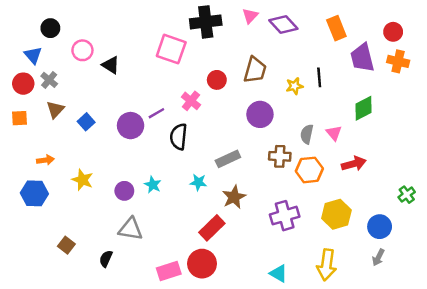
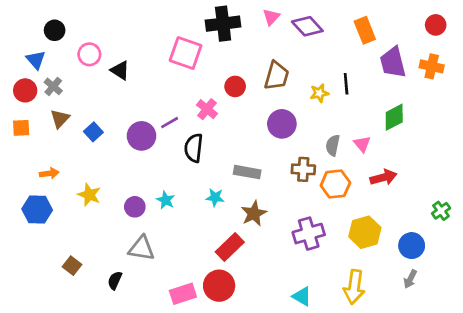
red circle: (393, 32) -> (436, 25), moved
gray rectangle: (228, 159) -> (247, 172), turned 35

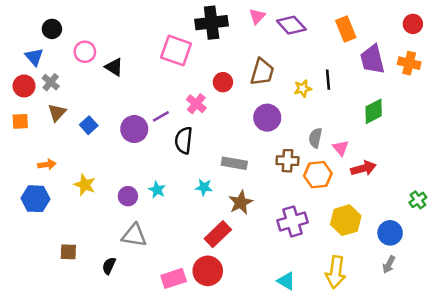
pink triangle: (362, 144) -> (341, 148), moved
brown square: (72, 266) -> (68, 252), turned -36

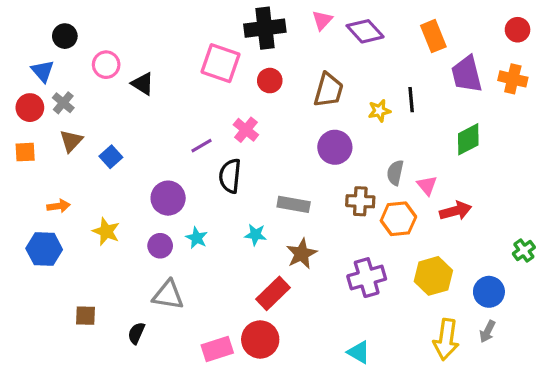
red circle: (223, 82) -> (270, 81), moved
purple circle: (134, 129) -> (168, 198), moved
yellow arrow: (336, 272) -> (446, 339), moved

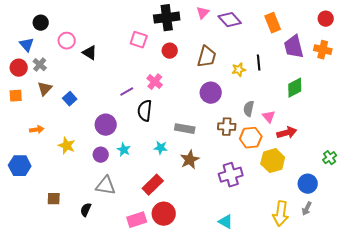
pink square: (220, 63) -> (139, 40), size x0.7
blue hexagon: (44, 249) -> (20, 166), moved
yellow hexagon: (433, 276) -> (273, 161), moved
red rectangle: (273, 293) -> (153, 185), moved

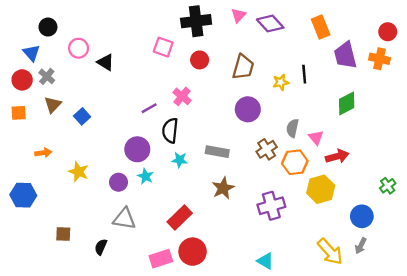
red circle: (326, 19) -> (388, 32), moved
purple circle: (106, 125) -> (137, 149), moved
brown cross: (227, 127) -> (267, 149), turned -36
cyan star: (161, 148) -> (180, 160), moved
yellow arrow: (281, 214) -> (330, 252), turned -50

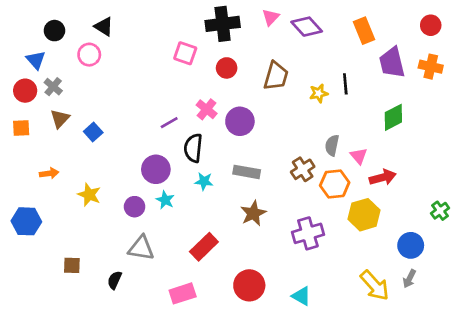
red circle: (388, 32) -> (431, 25), moved
black triangle: (106, 62) -> (104, 27), moved
purple circle: (248, 109) -> (240, 121), moved
red circle: (193, 252) -> (249, 285), moved

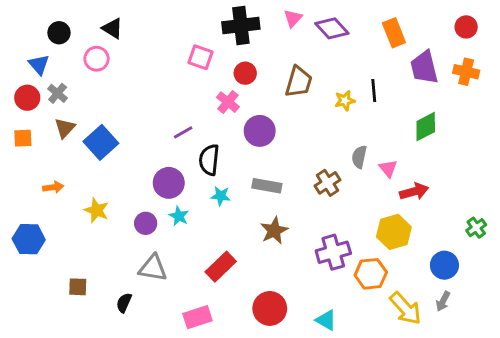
pink cross: (207, 109) -> (228, 102), moved
blue square: (93, 132) -> (101, 142), size x1.6
orange hexagon: (335, 184) -> (371, 274), moved

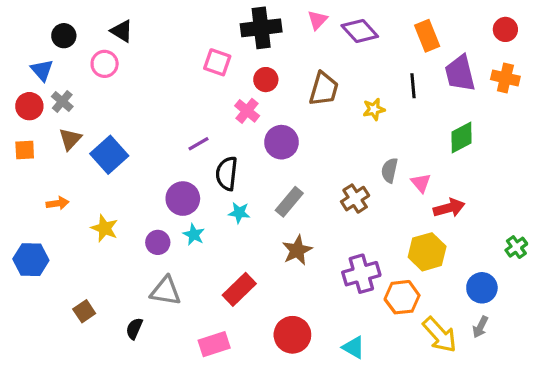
black line: (374, 90) -> (413, 86), moved
gray rectangle: (267, 186) -> (289, 202), turned -60
brown square: (78, 287) -> (84, 311), turned -36

